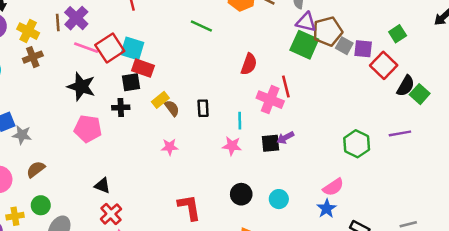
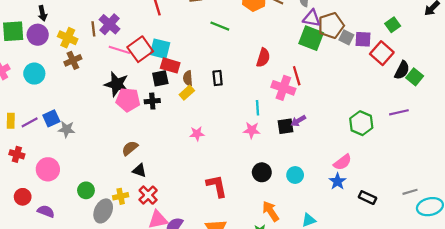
brown semicircle: (172, 108) -> (188, 78), moved, turned -144
black rectangle: (203, 108) -> (218, 78), moved
pink pentagon: (88, 129) -> (128, 100), moved
brown semicircle: (36, 169) -> (130, 148), moved
yellow cross: (15, 216) -> (121, 196), moved

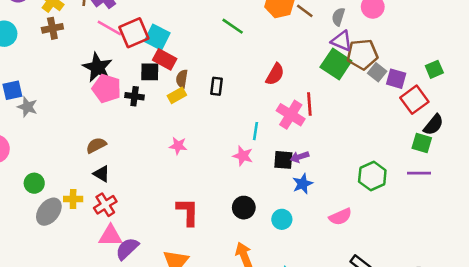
green square: (415, 77) -> (422, 143), moved, turned -35
blue star: (337, 181) -> (303, 184), moved

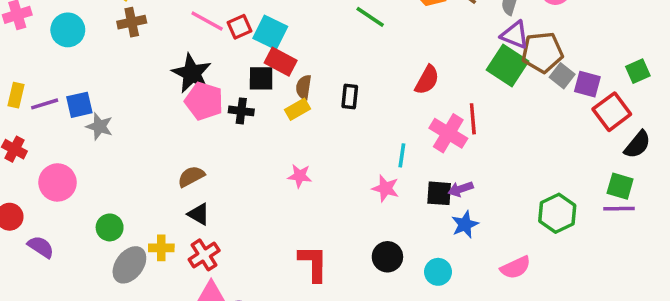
red square: (134, 33) -> (240, 27), size x0.6
green square: (422, 143) -> (620, 186), moved

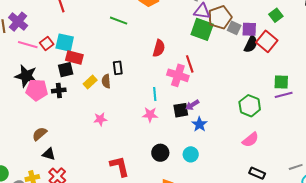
brown semicircle: (304, 87) -> (106, 81), moved
black semicircle: (637, 145) -> (251, 44), moved
pink semicircle: (515, 268) -> (250, 140), moved

